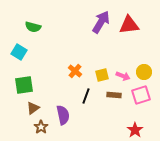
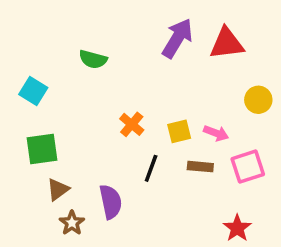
green semicircle: (33, 27) -> (93, 59), moved
yellow circle: (144, 72) -> (258, 100), moved

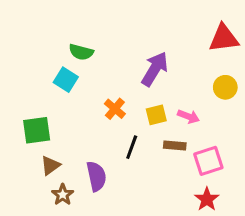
purple arrow: (177, 38) -> (155, 69), moved
red triangle: (227, 43) -> (224, 38), moved
cyan square: (33, 91) -> (66, 80), moved
pink square: (248, 167) -> (208, 161), moved

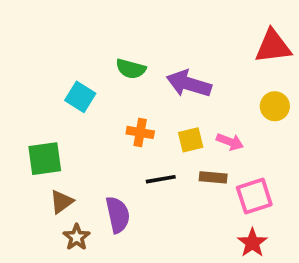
green semicircle: (81, 52) -> (131, 69), moved
purple arrow: (155, 69) -> (189, 84), turned -104
orange cross: (115, 109) -> (140, 132), turned -30
black line: (132, 147) -> (161, 179), turned 60

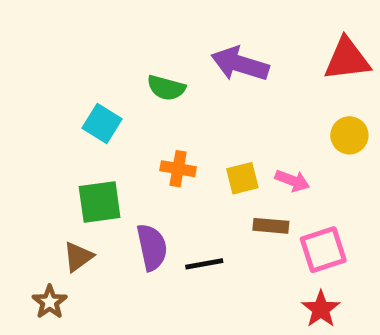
purple arrow: (189, 84) -> (240, 64), moved
green square: (45, 159) -> (100, 202), moved
black line: (161, 179) -> (204, 264), moved
purple semicircle: (118, 215) -> (152, 247), moved
brown star: (77, 237) -> (50, 302), moved

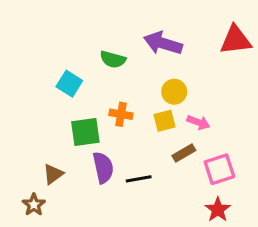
yellow circle: (349, 135) -> (174, 92), moved
green square: (100, 202) -> (85, 132), moved
brown rectangle: (271, 226) -> (184, 153), turned -35

